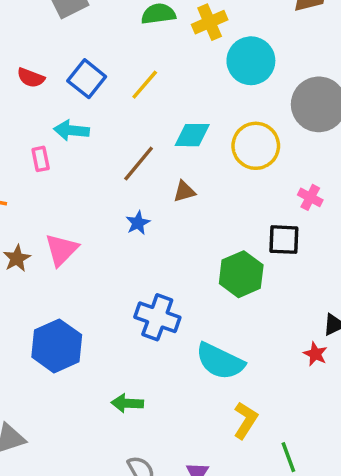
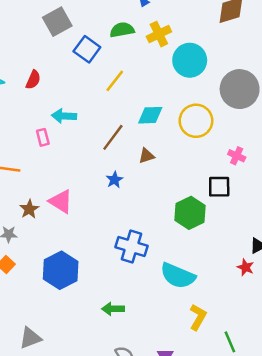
red semicircle: (31, 78) -> (33, 80), turned -84
blue square: (87, 79) -> (87, 49), moved
pink triangle: (62, 250) -> (61, 201), turned -40

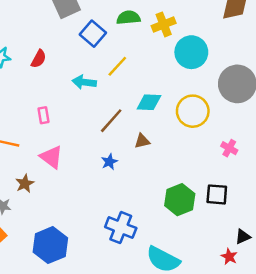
cyan arrow: (64, 116) -> (84, 82), moved
black square: (219, 187) -> (217, 194), moved
pink triangle: (61, 201) -> (51, 157), moved

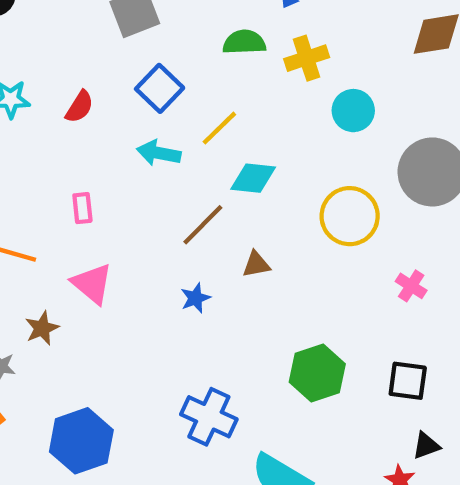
blue square: (93, 34) -> (160, 88), moved
cyan circle: (191, 52) -> (353, 111), size x0.7
cyan diamond: (149, 102) -> (253, 178), moved
black square: (217, 194) -> (408, 381), moved

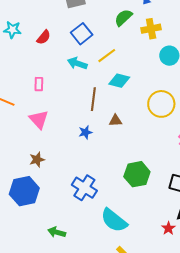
green semicircle: (244, 42) -> (123, 18), turned -48
brown line: (203, 225) -> (93, 99), turned -45
brown star: (42, 328) -> (37, 160), moved

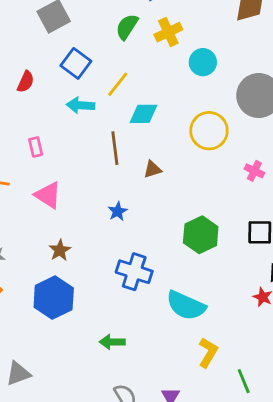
blue star: (85, 132) -> (118, 211), moved

